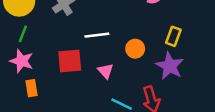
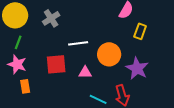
yellow rectangle: (173, 36) -> (140, 31), moved
orange circle: (135, 49) -> (109, 54), size x1.5
pink triangle: (106, 71) -> (85, 72), turned -48

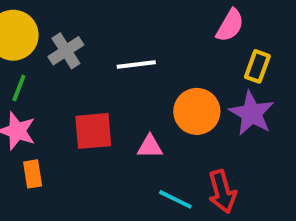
gray cross: (51, 18) -> (66, 51), moved
white line: (78, 43) -> (136, 64), moved
purple star: (137, 68) -> (252, 113), moved

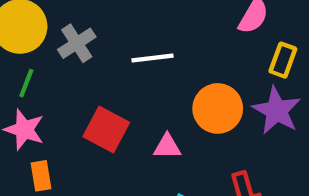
red square: (93, 131) -> (106, 130), turned 33

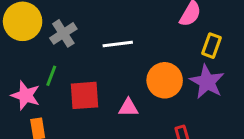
green line: (26, 83) -> (51, 76), moved
red square: (106, 130) -> (85, 95), turned -32

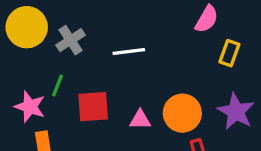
orange circle: (165, 80) -> (182, 113), moved
purple star: (207, 82) -> (236, 111), moved

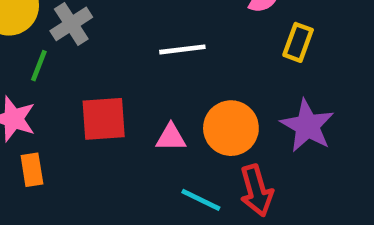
white line: (129, 52) -> (182, 49), moved
green line: (58, 86) -> (39, 66), moved

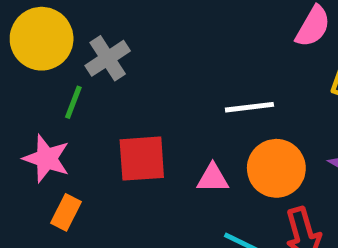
white line: (182, 49) -> (249, 107), moved
orange rectangle: (32, 170) -> (66, 212), turned 36

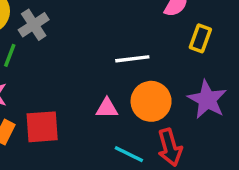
red square: (142, 159) -> (42, 127), moved

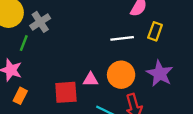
white line: (132, 59) -> (122, 38), moved
red square: (42, 127) -> (66, 92), moved

